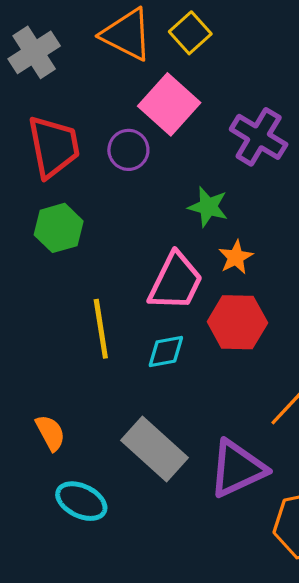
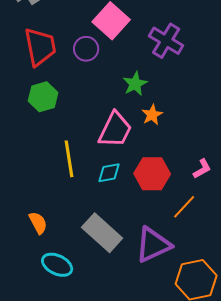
green star: (208, 207) -> (135, 84), turned 30
red hexagon: (237, 322) -> (152, 174), moved

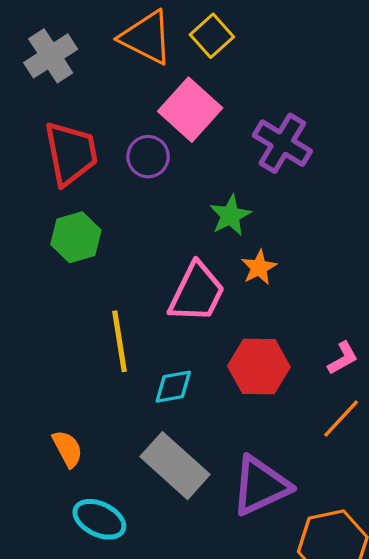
cyan diamond: (109, 173) -> (173, 387), moved
orange line: (184, 207) -> (341, 419), moved

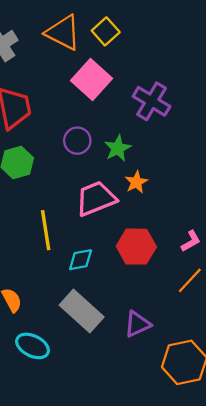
purple circle: (148, 157) -> (77, 141), moved
pink trapezoid: (197, 293) -> (96, 199), turned -138
purple triangle: (261, 486) -> (137, 324), size x0.7

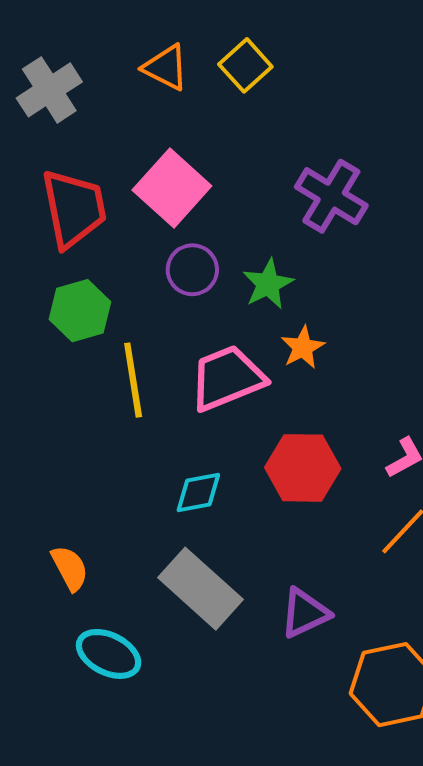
orange triangle: (63, 33) -> (166, 67), size x0.7
pink square: (91, 79) -> (172, 188), moved
yellow line: (46, 230) -> (133, 380), moved

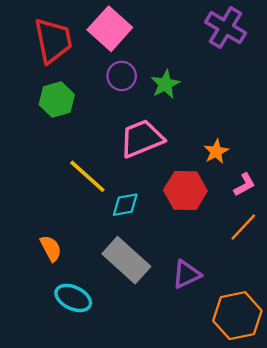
purple cross: (331, 196) -> (226, 28), moved
orange star: (303, 347) -> (216, 152), moved
yellow line: (133, 380) -> (87, 176), moved, turned -39

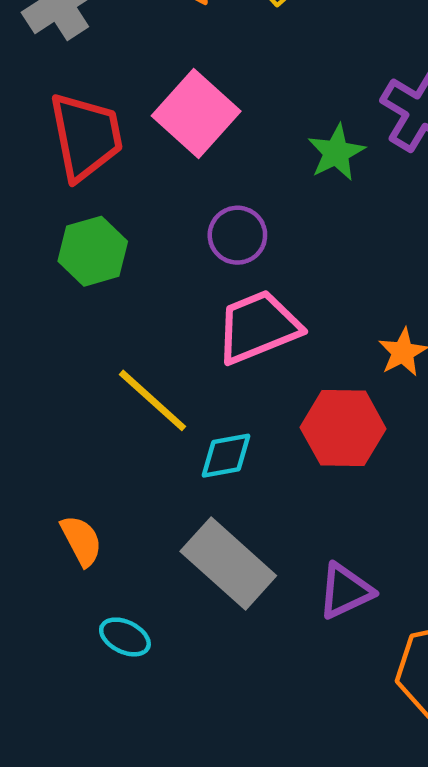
purple circle: (122, 76) -> (237, 235), moved
green star: (165, 84) -> (336, 152), moved
cyan ellipse: (73, 298) -> (125, 637), size x0.7

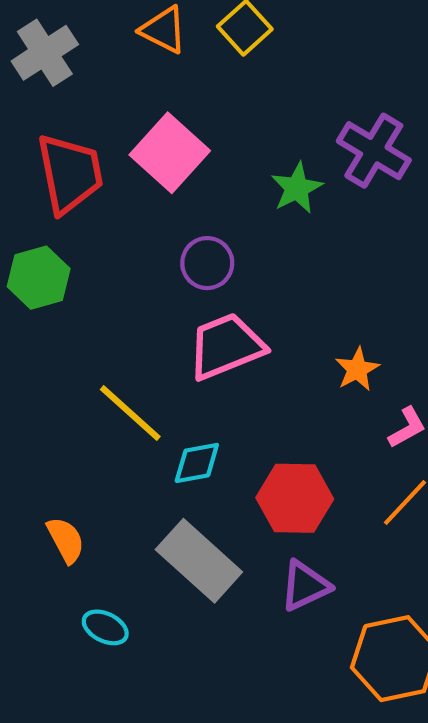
green hexagon: (93, 251) -> (39, 278), moved
red hexagon: (343, 428) -> (295, 498), moved

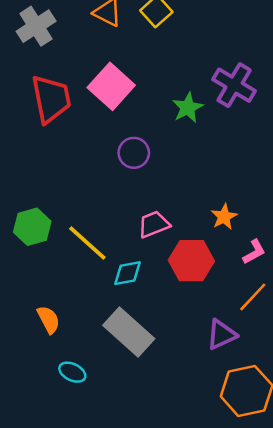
green hexagon: (39, 278) -> (32, 227), moved
pink trapezoid: (226, 346) -> (154, 224), moved, size x0.7
red hexagon: (295, 498) -> (191, 261), moved
purple triangle: (305, 586) -> (222, 335), moved

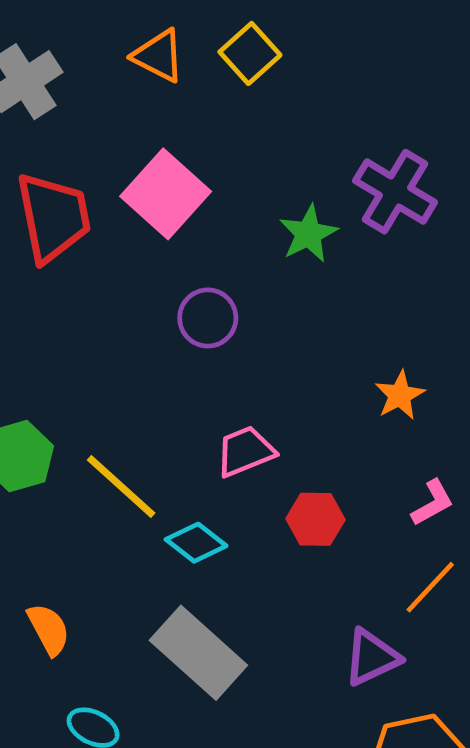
orange star: (224, 217) -> (400, 395), moved
red hexagon: (191, 261) -> (315, 519), size x0.7
cyan diamond: (128, 273) -> (196, 543), turned 48

